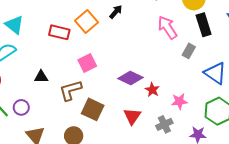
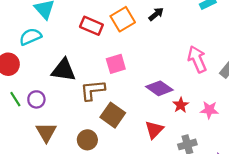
pink arrow: (167, 27) -> (197, 59), moved
black triangle: (41, 77) -> (64, 70), size x1.6
pink star: (179, 101) -> (209, 110), moved

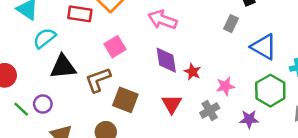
cyan semicircle: (30, 37) -> (45, 38), moved
pink arrow: (197, 59) -> (162, 20), moved, turned -32
purple diamond: (159, 88) -> (166, 60), turned 60
pink star: (209, 110) -> (225, 86), moved

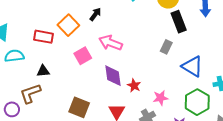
cyan semicircle: (45, 38) -> (14, 56), turned 30
pink square: (115, 47) -> (83, 56), moved
black triangle: (63, 67) -> (43, 71), moved, size x0.6
brown L-shape: (98, 80) -> (30, 93), moved

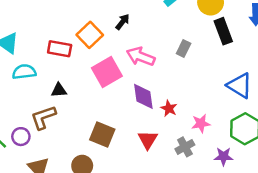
gray rectangle: (166, 47) -> (184, 49), moved
pink square: (83, 56) -> (107, 72), size x1.4

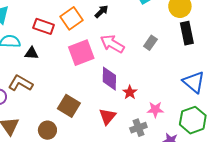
black triangle: (59, 90) -> (32, 53), moved
brown L-shape: (43, 117) -> (20, 83), turned 40

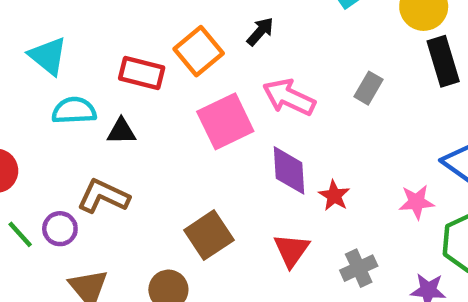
brown square: (69, 106) -> (209, 235), turned 30
pink star: (155, 110) -> (417, 202), moved

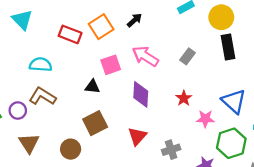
cyan semicircle: (74, 111) -> (41, 65), moved
pink square: (225, 121) -> (111, 65), size x0.7
black triangle: (121, 131) -> (92, 87), moved
red star: (334, 196) -> (184, 98), moved

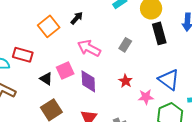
red rectangle: (70, 34) -> (23, 55), moved
pink square: (111, 65) -> (65, 70), moved
black triangle: (92, 87) -> (46, 79), turned 32

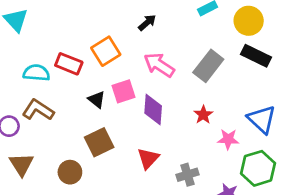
orange square: (49, 26) -> (106, 51), moved
black rectangle: (159, 33) -> (256, 56), turned -55
gray rectangle: (125, 45) -> (208, 66), size x1.6

